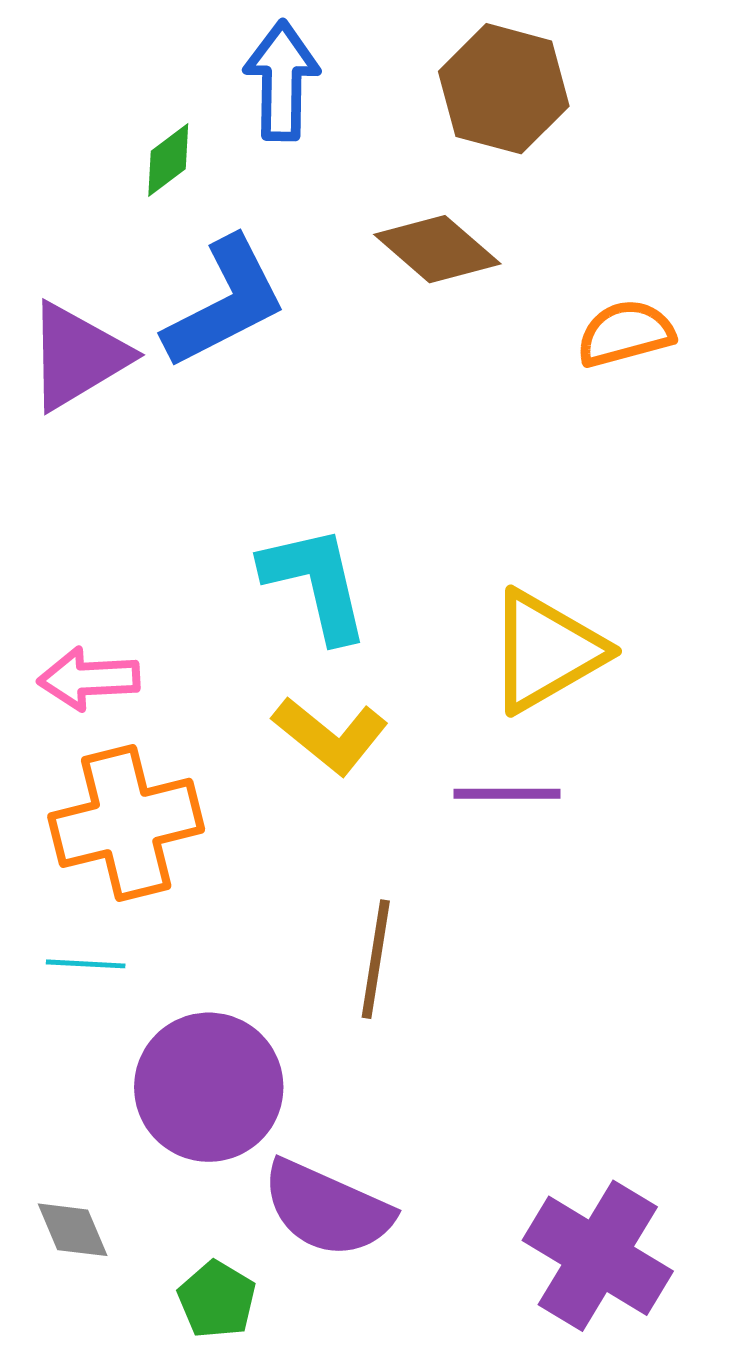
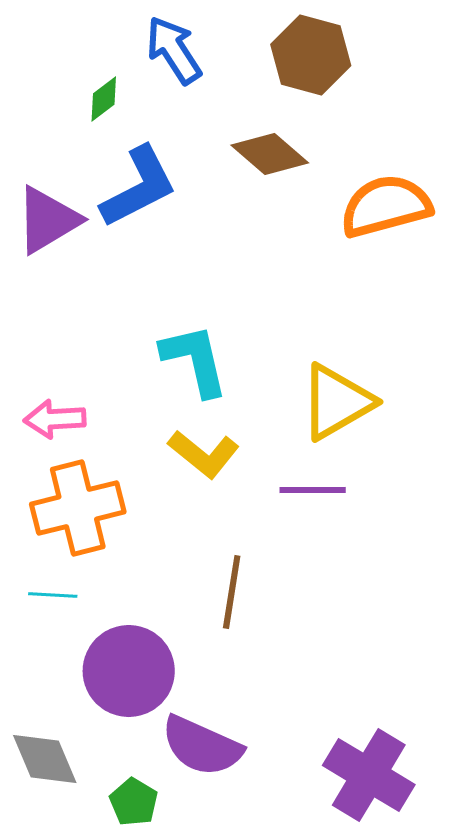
blue arrow: (282, 81) -> (174, 50), turned -34
orange semicircle: (625, 333) -> (386, 206), size x1.5
gray diamond: (73, 1230) -> (45, 759), size x1.5

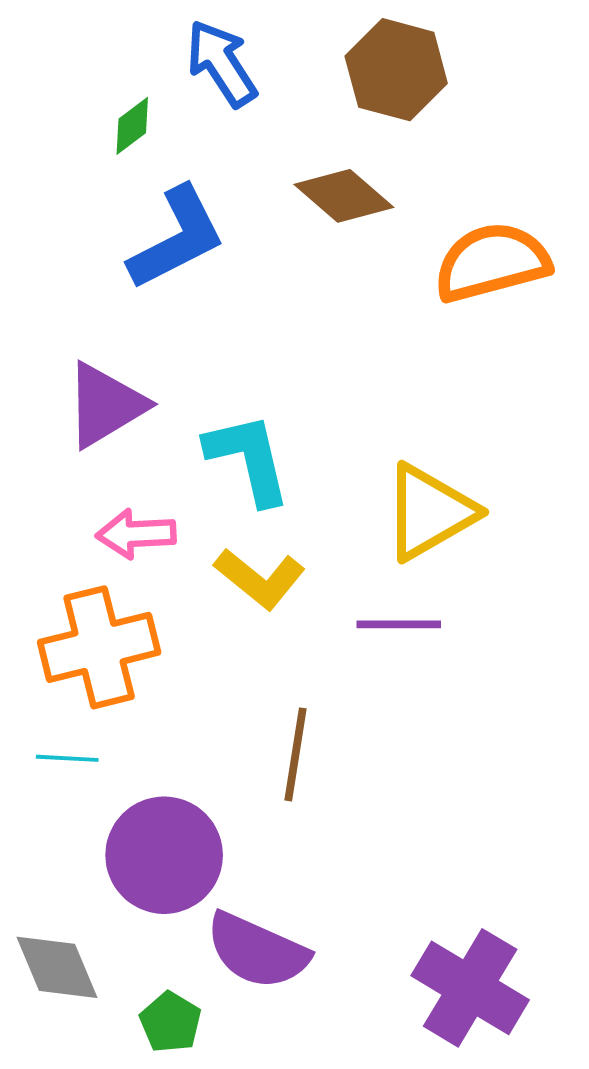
purple triangle: (48, 220) -> (105, 405), moved
pink arrow: (55, 419) -> (136, 534), moved

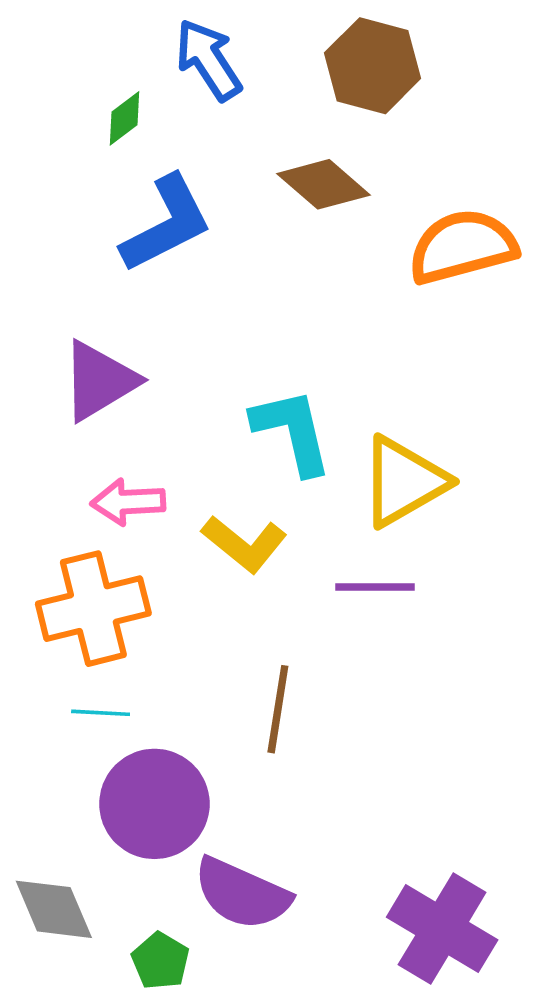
cyan L-shape: (248, 459) -> (292, 431), moved
cyan line: (67, 758) -> (101, 713), moved

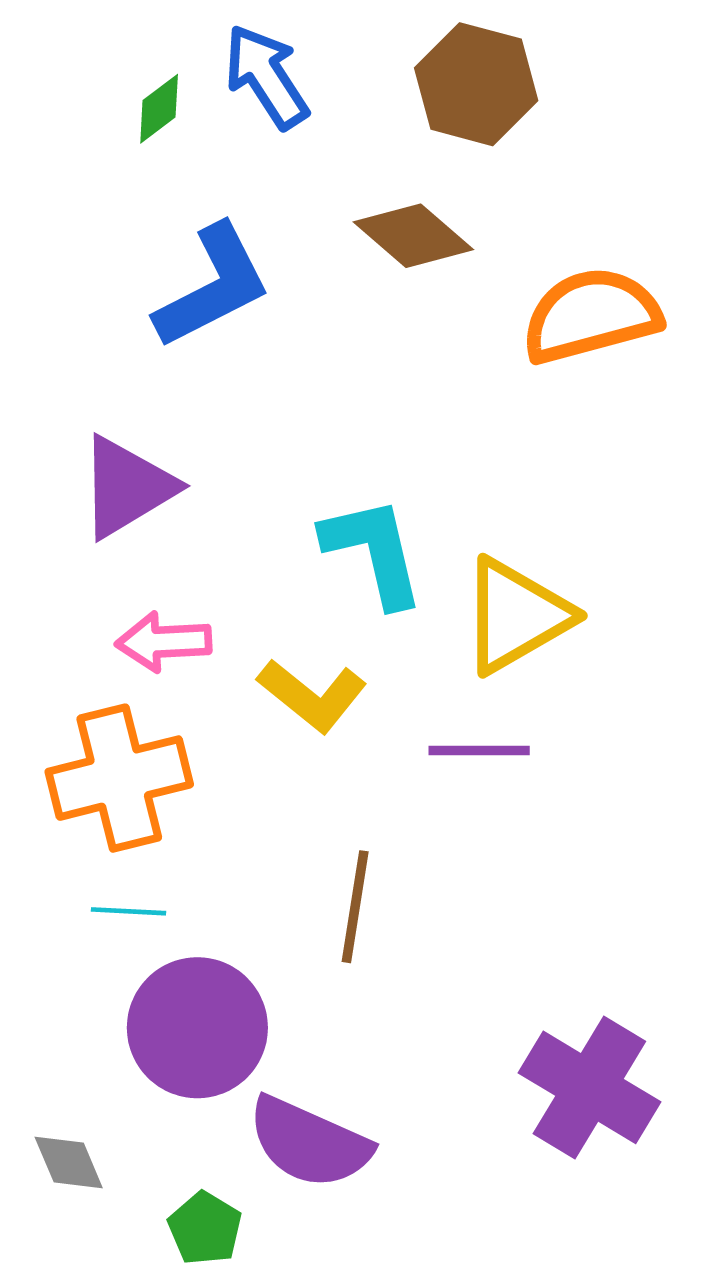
green diamond: (124, 118) -> (159, 109), moved
gray diamond: (54, 909) -> (69, 1163), size x0.7
purple cross: (442, 929) -> (589, 1087), moved

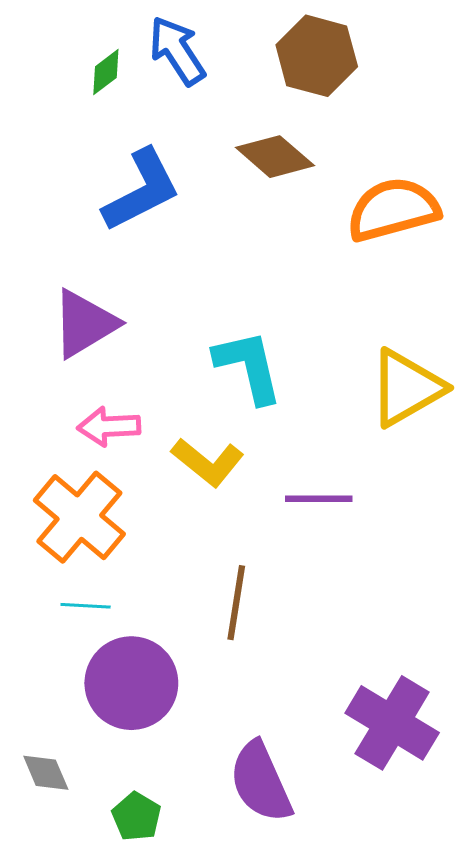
yellow triangle: (516, 616) -> (406, 388), moved
orange cross: (119, 778) -> (79, 517), turned -36
purple semicircle: (309, 1143) -> (261, 782), moved, turned 42

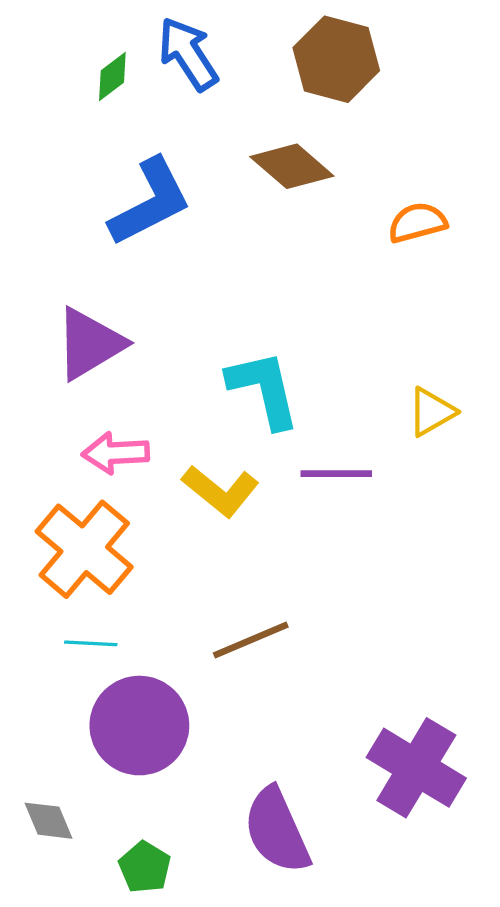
orange semicircle: (393, 210) -> (417, 223), size x0.6
yellow triangle: (406, 388) -> (431, 412), size x0.6
purple line: (319, 499) -> (336, 474), moved
brown line: (236, 603) -> (251, 640), turned 58

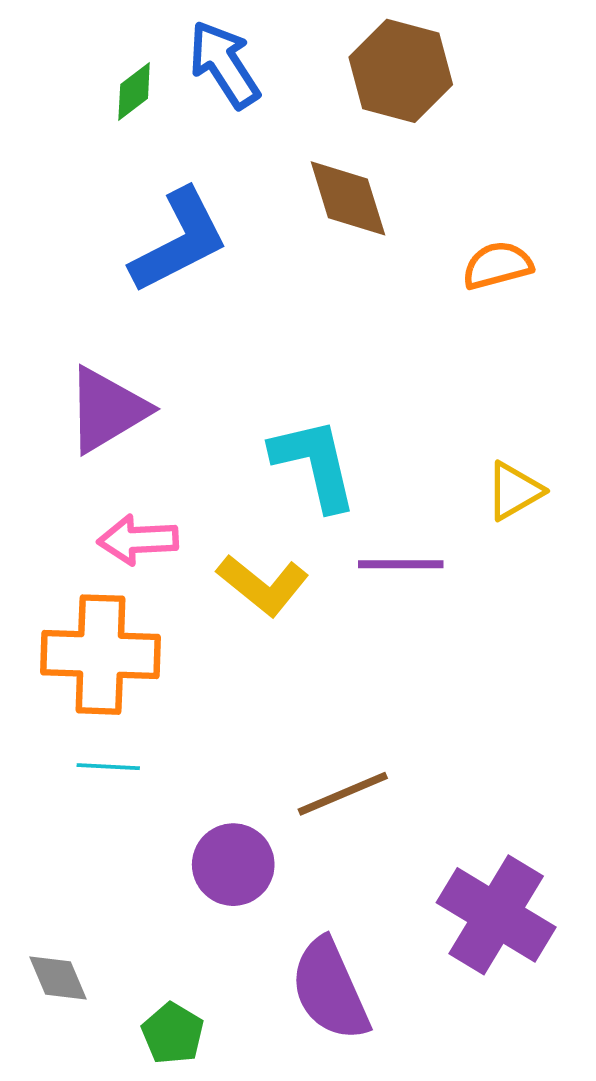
brown diamond: (292, 166) -> (348, 198), turned 32
orange cross: (84, 549) -> (101, 655), turned -38
brown line: (251, 640) -> (343, 794), moved
purple circle: (139, 726) -> (233, 865), moved, size x0.7

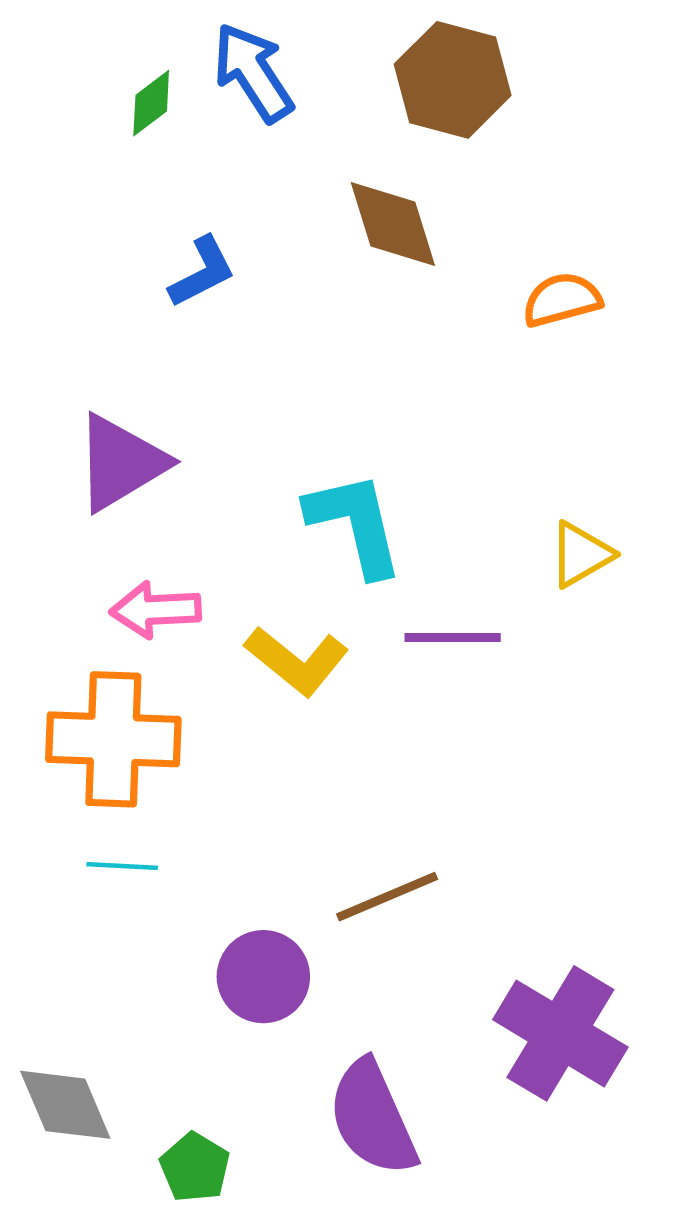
blue L-shape: (179, 241) -> (202, 272), size x0.6
gray diamond: (58, 978) -> (65, 1105), size x1.4

